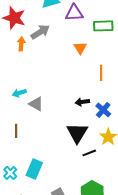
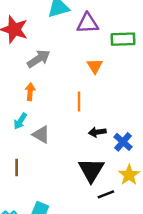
gray arrow: (40, 32) -> (39, 59), moved
orange arrow: (21, 44) -> (30, 92), moved
orange line: (101, 73) -> (79, 102), moved
cyan arrow: (19, 93) -> (20, 121), turned -40

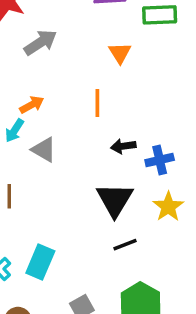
orange arrow: (30, 92) -> (32, 105), moved, turned 56
blue cross: (123, 142) -> (160, 160), turned 36
black line: (106, 194) -> (125, 245), moved

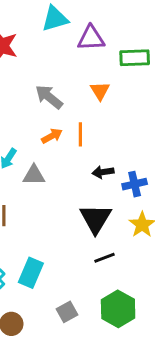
gray arrow: (40, 43) -> (49, 97), moved, turned -108
orange arrow: (32, 105) -> (52, 136), moved
gray triangle: (44, 150) -> (34, 175), turned -30

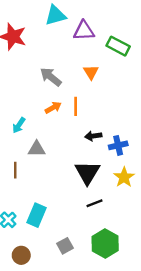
green rectangle: (135, 58) -> (118, 46), turned 30
gray triangle: (34, 175) -> (37, 149), moved

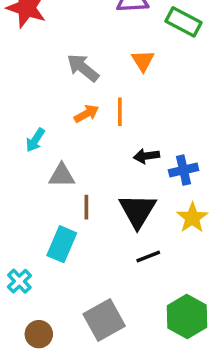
brown line: (15, 170) -> (86, 207), moved
cyan rectangle: (37, 215) -> (62, 244), moved
green hexagon: (105, 243) -> (187, 317), moved
gray square: (65, 246) -> (104, 320), size x1.6

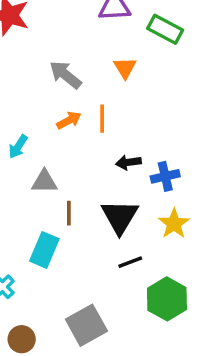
green hexagon: (187, 317) -> (167, 299), moved

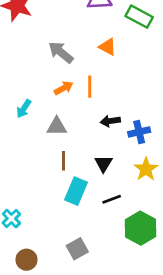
orange triangle: (125, 68) -> (108, 47), turned -30
gray triangle: (44, 182) -> (57, 126), moved
black triangle: (120, 217) -> (103, 164), size x0.6
cyan rectangle: (44, 250) -> (76, 191), moved
gray square: (86, 325) -> (77, 249), size x0.7

